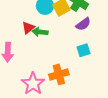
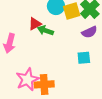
orange cross: (59, 74) -> (44, 84), moved

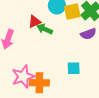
cyan square: (84, 58) -> (74, 68), moved

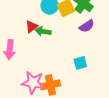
pink star: (23, 77) -> (33, 83), turned -30

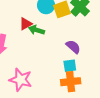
purple semicircle: (87, 26) -> (73, 47), moved, turned -112
orange cross: (50, 85) -> (71, 82), moved

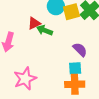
pink star: (21, 80) -> (25, 79), turned 30

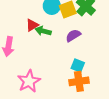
purple semicircle: (80, 50) -> (73, 35), moved, turned -70
cyan square: (75, 68) -> (78, 65), turned 32

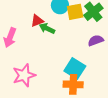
purple semicircle: (73, 35) -> (96, 41), moved
cyan square: (78, 65) -> (75, 69), size x1.5

